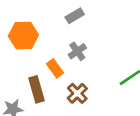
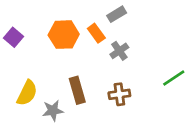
orange rectangle: (55, 68) -> (96, 33), moved
brown cross: (77, 93) -> (119, 94), turned 36

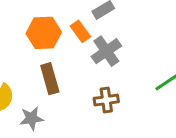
gray cross: (119, 51) -> (106, 51), size x1.4
brown rectangle: (77, 90) -> (50, 79), moved

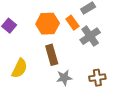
brown cross: (106, 100) -> (97, 78), moved
gray star: (31, 118) -> (64, 78), moved

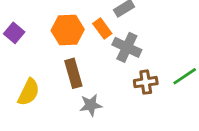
gray cross: (90, 36) -> (127, 47), turned -30
brown cross: (97, 78) -> (146, 82), moved

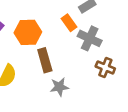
orange hexagon: (68, 30) -> (28, 32), moved
brown cross: (146, 82) -> (105, 68), turned 30

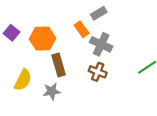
brown cross: (105, 68) -> (98, 72), moved
gray star: (59, 87) -> (52, 91), moved

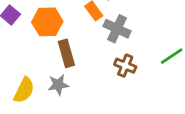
brown cross: (98, 72) -> (125, 66), moved
yellow semicircle: (23, 80) -> (24, 90), moved

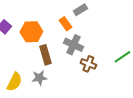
gray cross: (117, 29) -> (73, 45), moved

